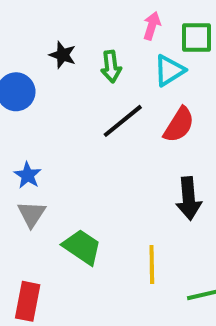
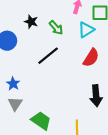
green arrow: (111, 67) -> (56, 28), turned -35
black line: (123, 121) -> (48, 56), moved

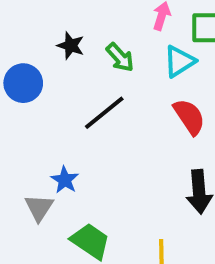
red semicircle: (91, 58) -> (189, 117), turned -66
blue star: (13, 84) -> (65, 180), moved

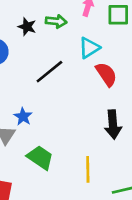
green arrow: (120, 57) -> (56, 21), moved, turned -42
cyan triangle: (179, 61) -> (89, 48), moved

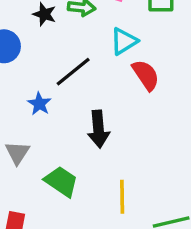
blue star: (23, 117) -> (39, 104), moved
black arrow: (113, 124) -> (98, 129), moved

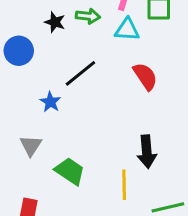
cyan triangle: (124, 41) -> (127, 30), moved, turned 36
black arrow: (98, 129) -> (147, 152), moved

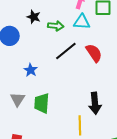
green arrow: (88, 16) -> (56, 26), moved
black line: (80, 73) -> (66, 51), moved
green trapezoid: (70, 171) -> (42, 103), moved, turned -120

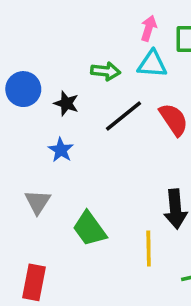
black star: (34, 17) -> (66, 103), moved
green trapezoid: (42, 103) -> (90, 229), moved, turned -40

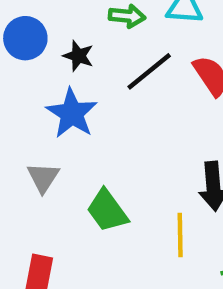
blue star: (61, 150) -> (72, 113), size x1.6

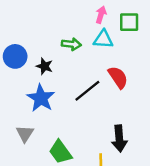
black line: (149, 71) -> (87, 91), moved

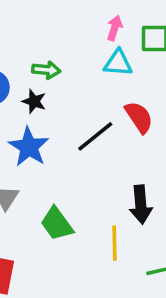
green arrow: (71, 44) -> (46, 70), moved

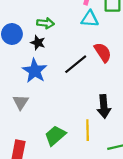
green trapezoid: (57, 224) -> (55, 136), moved, turned 85

